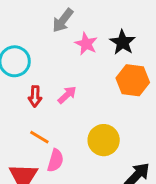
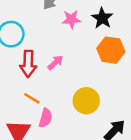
pink star: (86, 44) -> (71, 19), turned -30
red arrow: (35, 96) -> (28, 64), size x1.5

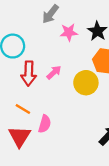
orange line: (32, 98) -> (23, 109), moved
yellow circle: (86, 101) -> (86, 83), moved

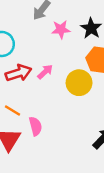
red arrow: (29, 74) -> (19, 73), turned -110
pink semicircle: (45, 124) -> (35, 126), turned -30

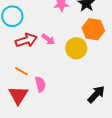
pink arrow: (45, 72) -> (48, 39), turned 80

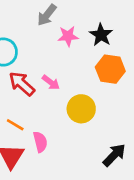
red arrow: (26, 40) -> (22, 84), turned -120
yellow circle: (76, 48) -> (81, 109), moved

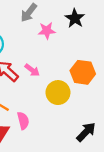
black star: (101, 35) -> (75, 18), moved
orange hexagon: (110, 69) -> (83, 72), moved

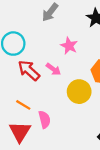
pink star: (47, 31) -> (69, 46), moved, turned 30

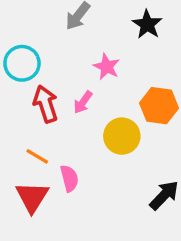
pink arrow: (53, 69) -> (83, 102), turned 88
red arrow: (29, 70) -> (46, 104), turned 30

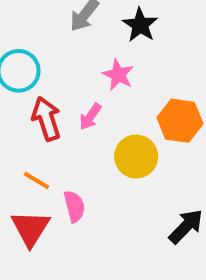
black star: (147, 24) -> (140, 25), moved

